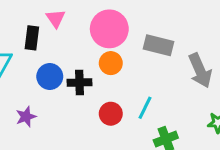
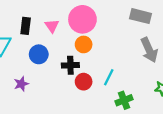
pink triangle: (56, 18) -> (52, 26), moved
gray rectangle: (158, 45) -> (140, 16), moved
black cross: (80, 82) -> (70, 65), moved

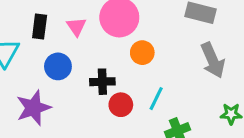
orange circle: (84, 44) -> (142, 53), moved
purple star: (21, 84) -> (33, 108), size x1.6

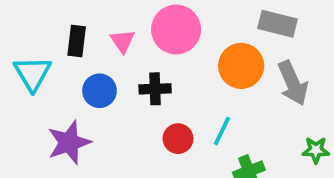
orange circle: (142, 53) -> (241, 66), moved, size x1.5
black cross: (102, 82) -> (155, 89), moved

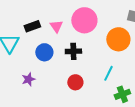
black rectangle: (77, 41) -> (32, 26), turned 63
red circle: (178, 139) -> (75, 82), moved
purple star: (69, 142) -> (28, 79), size x0.6

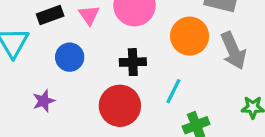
black cross: (73, 51) -> (133, 62), moved
red circle: (75, 82) -> (120, 106), size x1.6

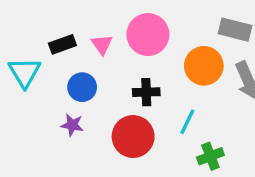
purple star: (44, 101) -> (72, 125), moved, turned 30

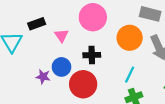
pink triangle: (102, 44) -> (61, 36), moved
blue circle: (82, 87) -> (61, 67), moved
cyan line: (187, 122) -> (130, 75), moved

